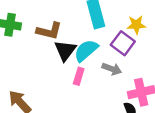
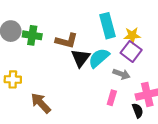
yellow star: (136, 25) -> (132, 35), moved
pink rectangle: (79, 76) -> (112, 98), moved

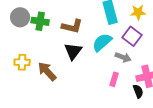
yellow star: (132, 35) -> (138, 12), moved
black triangle: (81, 58) -> (73, 51), moved
brown arrow: (41, 103) -> (47, 71), moved

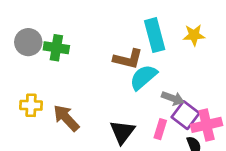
brown L-shape: (72, 26) -> (128, 59), moved
purple square: (132, 36) -> (185, 115), moved
black triangle: (73, 51) -> (122, 132), moved

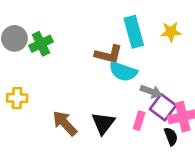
green cross: (56, 48) -> (41, 44), turned -35
cyan semicircle: (143, 77) -> (123, 72), turned -120
brown arrow: (66, 118) -> (65, 123), moved

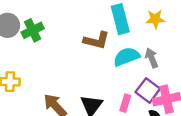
cyan semicircle: (123, 72) -> (127, 57), moved, turned 140
gray arrow: (151, 91) -> (152, 58), moved, turned -132

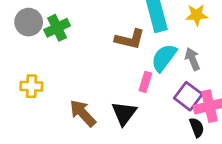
cyan semicircle: (127, 57) -> (164, 58), turned -32
pink rectangle: (125, 103) -> (145, 82), moved

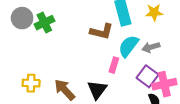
gray arrow: (192, 59) -> (151, 47), turned -84
yellow cross: (31, 86) -> (31, 83), moved

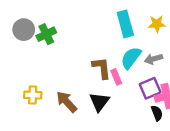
brown L-shape: (102, 32) -> (102, 68), moved, turned -110
pink rectangle: (114, 65) -> (116, 77), turned -40
purple square: (148, 76) -> (150, 88), turned 30

